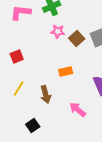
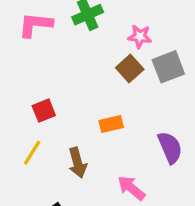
pink star: (58, 32) -> (140, 37), moved
red square: (17, 56) -> (44, 111), moved

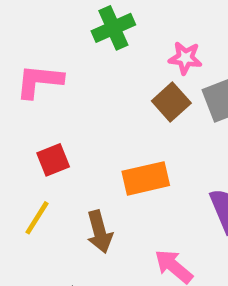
pink L-shape: (35, 25) -> (39, 81), moved
orange rectangle: (111, 124) -> (146, 178), size x1.4

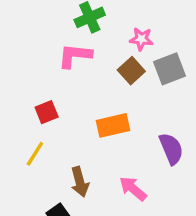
pink L-shape: (39, 81) -> (75, 56), moved
brown arrow: (100, 232) -> (80, 182), moved

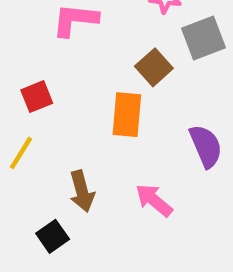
brown square: (131, 71) -> (154, 67), moved
orange rectangle: (113, 125) -> (127, 115), turned -72

